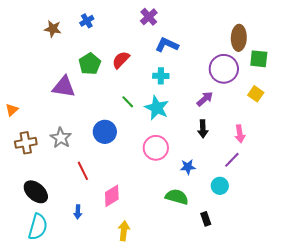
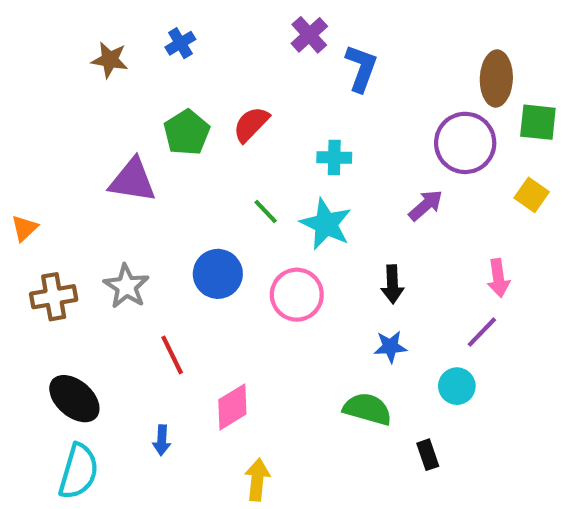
blue L-shape: (167, 45) -> (361, 68), moved, turned 85
black arrow: (203, 129) -> (392, 284), moved
pink circle: (156, 148) -> (297, 295), moved

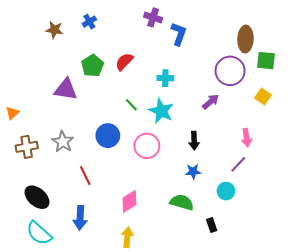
purple cross: (309, 35) -> (153, 17), turned -30
pink diamond: (232, 407) -> (129, 201), moved
blue arrow: (162, 440) -> (80, 218), size x1.6
cyan semicircle: (79, 471) -> (39, 233), turned 116

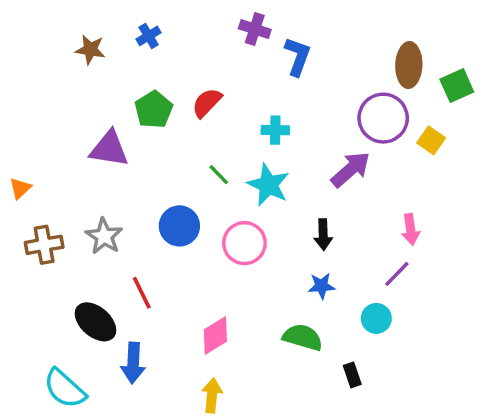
green square: (266, 61) -> (457, 86), moved, turned -30
yellow square: (263, 97) -> (431, 140), moved
purple arrow: (211, 102) -> (351, 169), size x1.4
black ellipse: (37, 197) -> (95, 322), moved

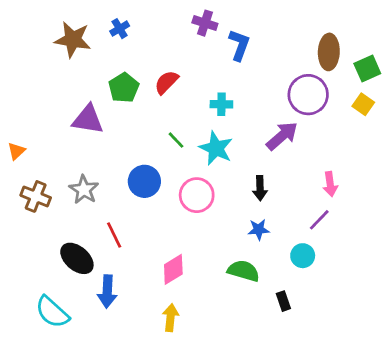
brown star: (90, 50) -> (73, 40), size x1.5
yellow square: (431, 140) -> (363, 104), moved
brown cross: (44, 245) -> (36, 196), turned 32

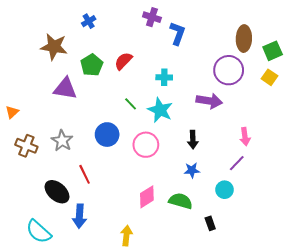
brown star: (73, 40) -> (54, 47), moved
purple arrow: (282, 136) -> (209, 101), turned 50
pink diamond: (173, 269) -> (147, 197), moved

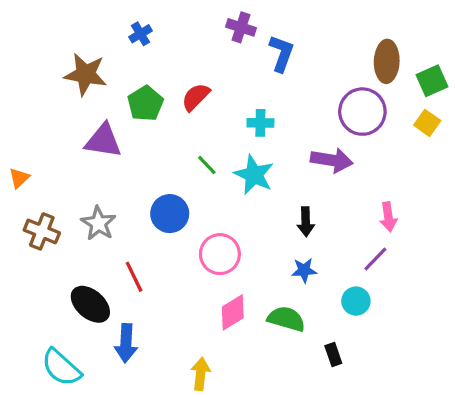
pink circle: (146, 145) -> (220, 254), moved

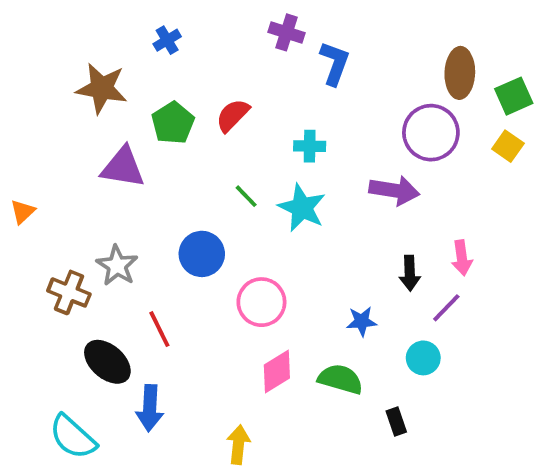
black arrow: (306, 222) -> (410, 273), moved
brown cross: (42, 231) -> (69, 292), moved

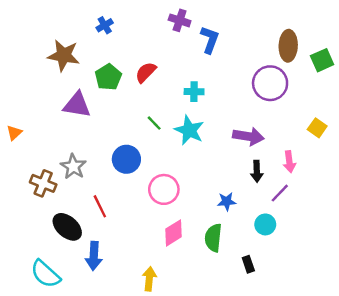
yellow square: (508, 146) -> (317, 128), moved
purple arrow: (394, 190) -> (248, 136), moved
green semicircle: (340, 379) -> (213, 238), turned -100

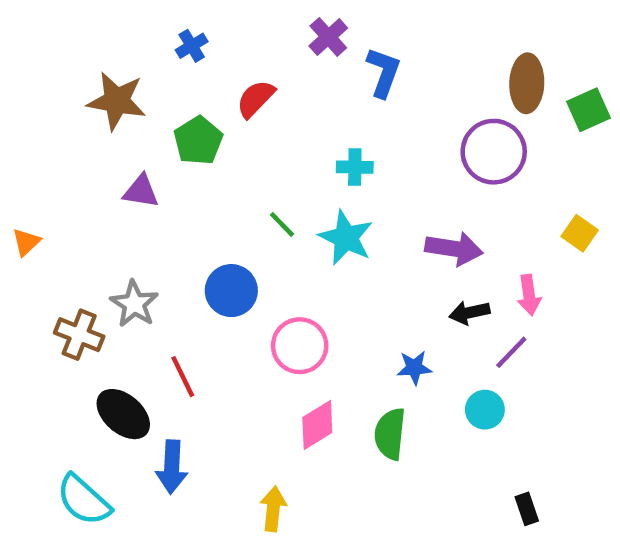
purple cross: (180, 20) -> (328, 37), turned 30
red semicircle: (146, 72) -> (256, 99), moved
purple triangle: (77, 105) -> (141, 191), size x0.7
black arrow: (257, 171) -> (469, 313), turned 80
black rectangle: (248, 264) -> (527, 509), moved

